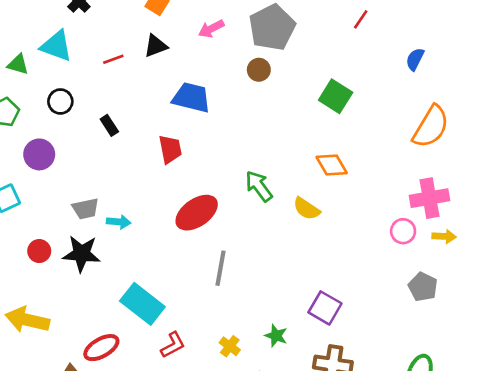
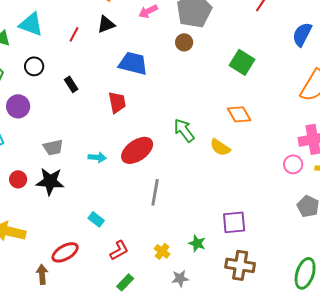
red line: (113, 59) -> (74, 34), turned -42
blue semicircle: (415, 59) -> (302, 34), size x1.4
cyan arrow: (119, 222) -> (97, 157), moved
cyan rectangle: (142, 304) -> (96, 219), size x0.5
purple square: (325, 308) -> (234, 222), turned -35

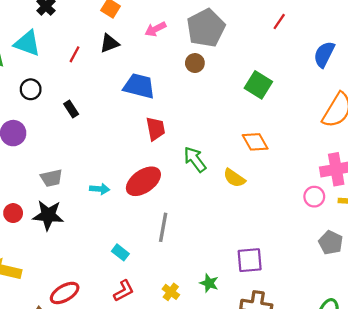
red trapezoid: (117, 102) -> (155, 129), moved
cyan rectangle: (96, 219) -> (120, 252), moved

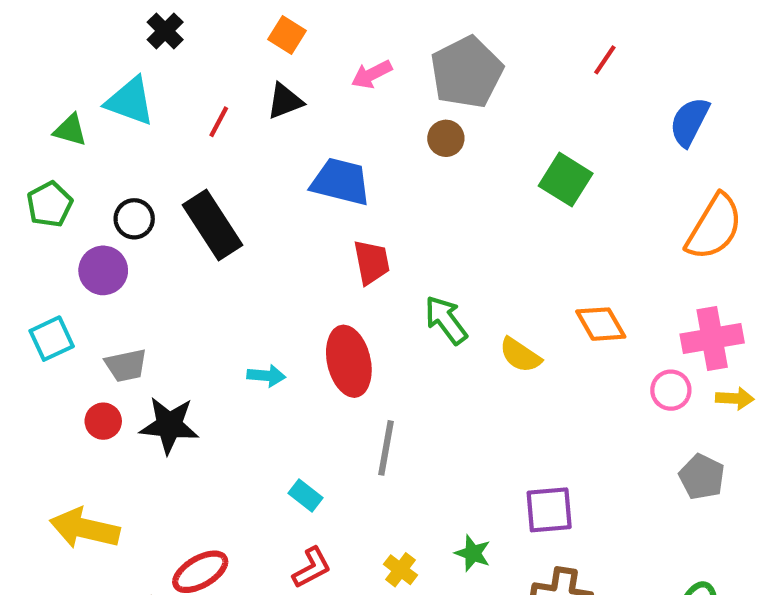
black circle: (31, 89) -> (134, 219), moved
black rectangle: (71, 109) -> (213, 225), size x2.0
orange diamond: (255, 142) -> (601, 324), moved
gray trapezoid: (51, 178) -> (126, 365), moved
red ellipse: (143, 181) -> (349, 361), turned -68

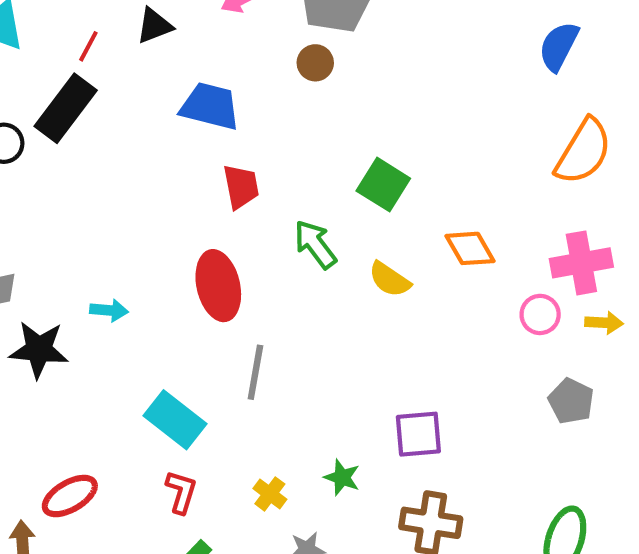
green square: (566, 180) -> (383, 185), moved
black rectangle: (213, 225) -> (66, 108), moved, turned 70
cyan arrow: (266, 376) -> (109, 310), moved
cyan rectangle: (306, 495) -> (175, 420), size x1.8
red L-shape: (312, 568) -> (181, 492), turned -45

